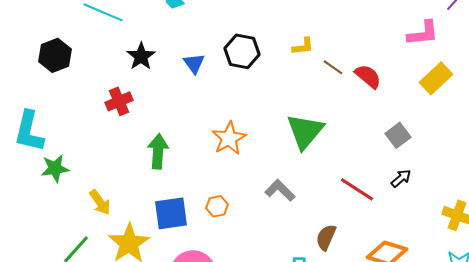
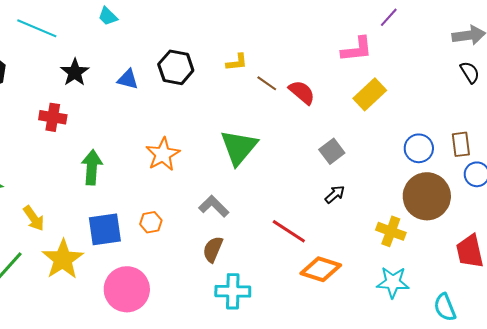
blue triangle: (194, 63) -> (128, 79), turned -40
red cross: (119, 101) -> (53, 117), turned 32
red line: (357, 189) -> (289, 231), moved
brown semicircle: (326, 237) -> (213, 249), moved

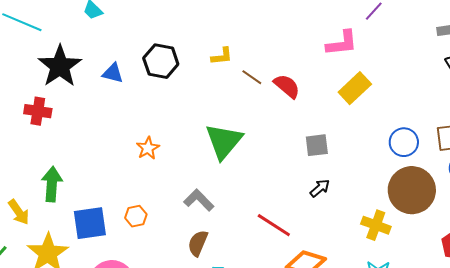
black star: (75, 72) -> (60, 66), size x1.5
gray square: (332, 151) -> (317, 145), turned 30
orange star: (163, 154) -> (148, 148), size x0.7
green arrow: (92, 167) -> (52, 184), moved

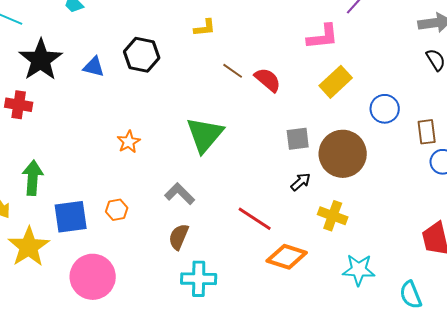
yellow L-shape: (222, 56) -> (205, 28), moved
blue circle: (404, 142) -> (385, 109), moved
brown circle: (412, 190) -> (343, 154), moved
yellow cross: (376, 225) -> (333, 216), moved

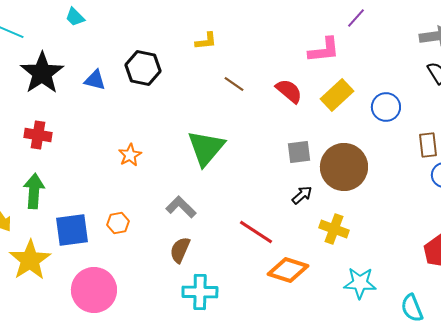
red semicircle: (268, 80) -> (289, 91), moved
red cross: (19, 105) -> (38, 135), moved
blue circle: (385, 109) -> (386, 107), moved

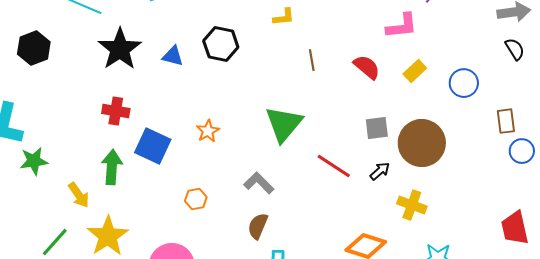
brown line: (234, 84) -> (312, 60), turned 45
yellow rectangle: (337, 95) -> (415, 71), size x0.7
blue square: (72, 230) -> (153, 146), moved, turned 33
red line: (256, 232) -> (334, 166), moved

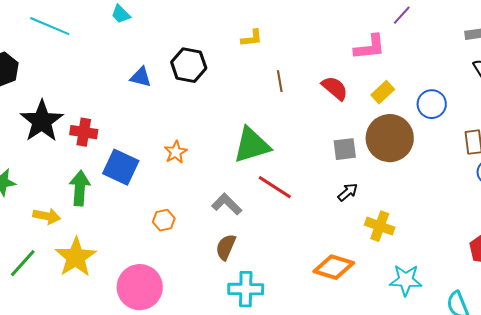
black star: (120, 49) -> (42, 121), moved
green triangle: (284, 124) -> (252, 145), turned 33
brown circle: (422, 143) -> (390, 138), moved
red line: (334, 166) -> (275, 187), moved
yellow arrow: (79, 195) -> (47, 216), turned -44

